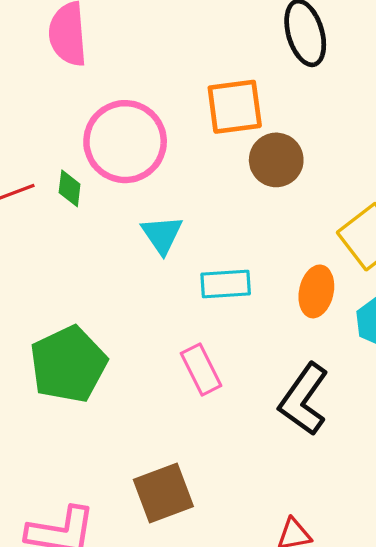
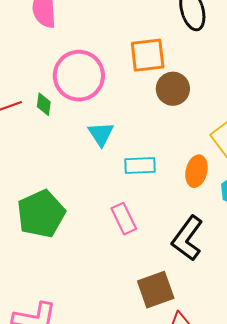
brown square: (163, 493) -> (156, 290), moved

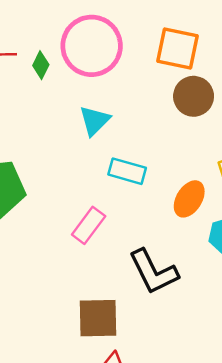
pink rectangle: (124, 219) -> (89, 225), turned 44
black L-shape: (187, 238) -> (154, 272), turned -81

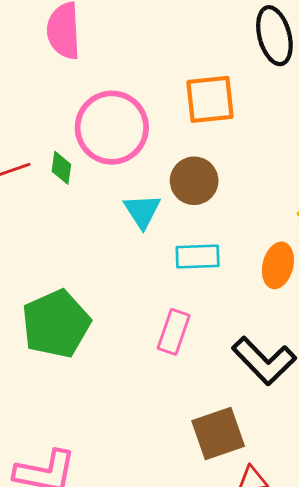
brown circle: (194, 96) -> (194, 181), moved

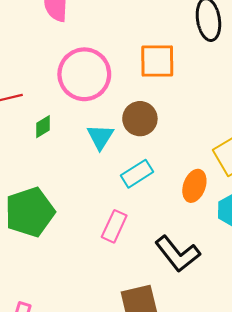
green diamond: (61, 168) -> (43, 127), moved, turned 45
cyan rectangle: (198, 257) -> (137, 174), turned -36

